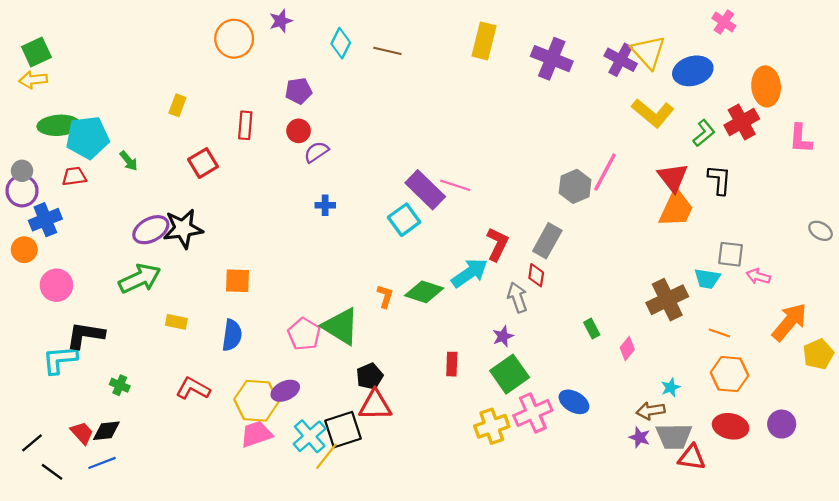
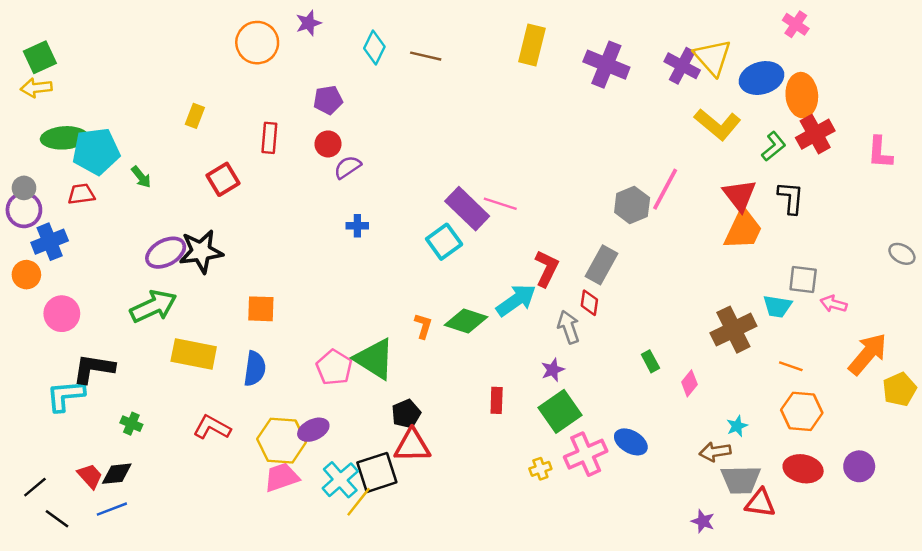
orange ellipse: (766, 86) -> (802, 95), moved
yellow rectangle: (176, 322) -> (194, 354), size x1.8
yellow cross: (492, 426) -> (540, 469), size x0.6
purple star: (639, 437) -> (703, 521), moved

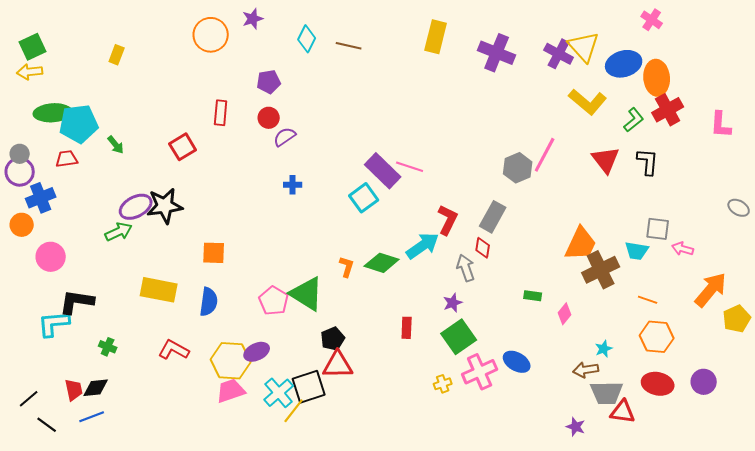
yellow rectangle: (195, 116) -> (117, 55), moved
orange trapezoid: (743, 229) -> (581, 244), moved
green arrow: (153, 306) -> (119, 232), moved, size x0.7
green rectangle: (650, 361) -> (533, 296), turned -54
red trapezoid: (90, 476) -> (74, 390), turned 30

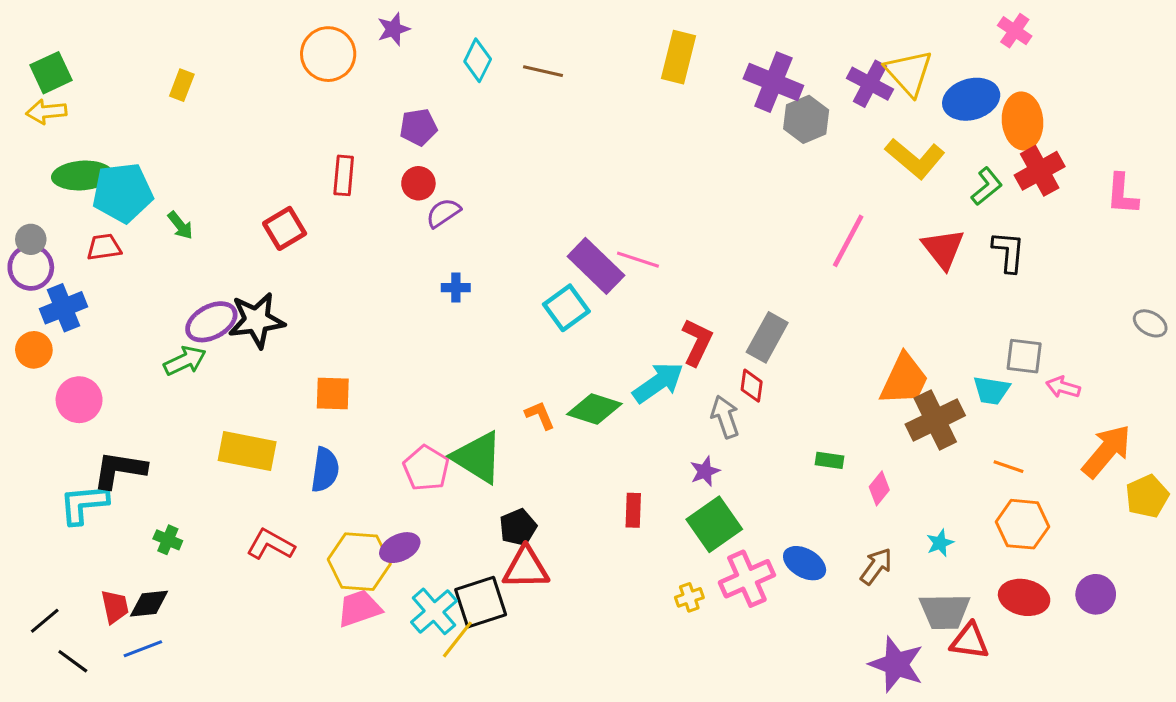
gray hexagon: (518, 168) -> (806, 119), moved
orange L-shape: (347, 267) -> (540, 415), turned -40
brown arrow: (586, 370) -> (876, 566), moved, turned 135
purple star: (576, 427) -> (896, 664), size x1.8

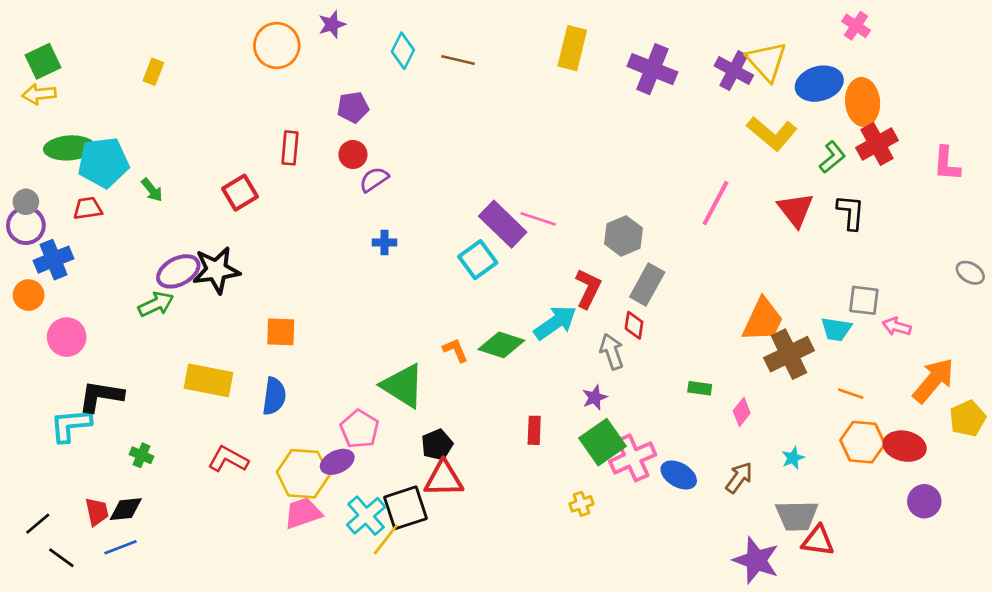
gray hexagon: (806, 119) -> (624, 236), moved
pink pentagon: (426, 468) -> (360, 429), moved
pink cross: (747, 579) -> (633, 458), moved
red ellipse: (1024, 597) -> (905, 446), moved

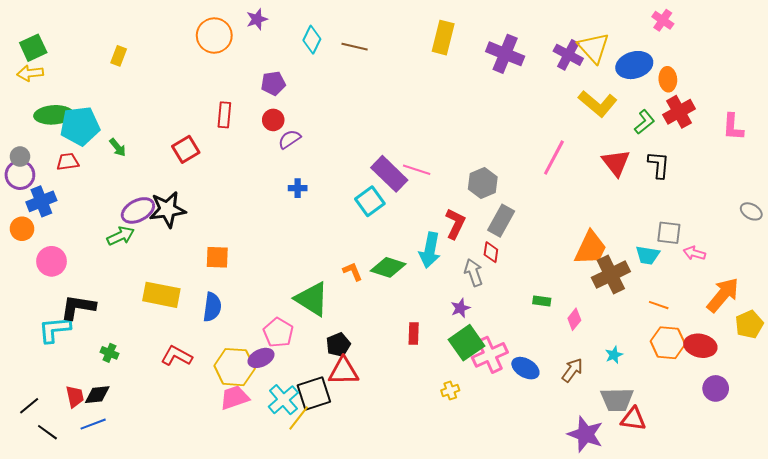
orange ellipse: (863, 102) -> (668, 79), size x0.7
cyan arrow: (555, 323) -> (430, 250), turned 136

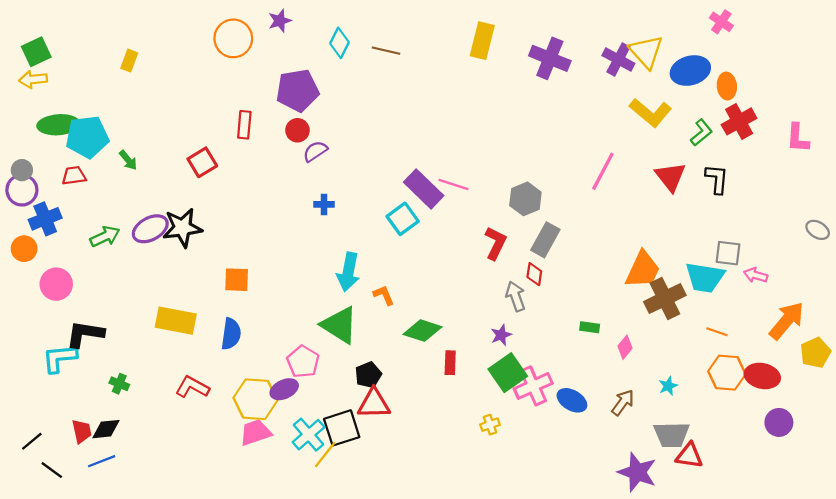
purple pentagon: (273, 83) -> (297, 90), size x1.6
green arrow: (121, 236) -> (105, 237), moved
cyan arrow: (430, 250) -> (348, 272), moved
cyan trapezoid: (648, 255) -> (705, 277), size x1.5
green diamond: (388, 267) -> (423, 331), moved

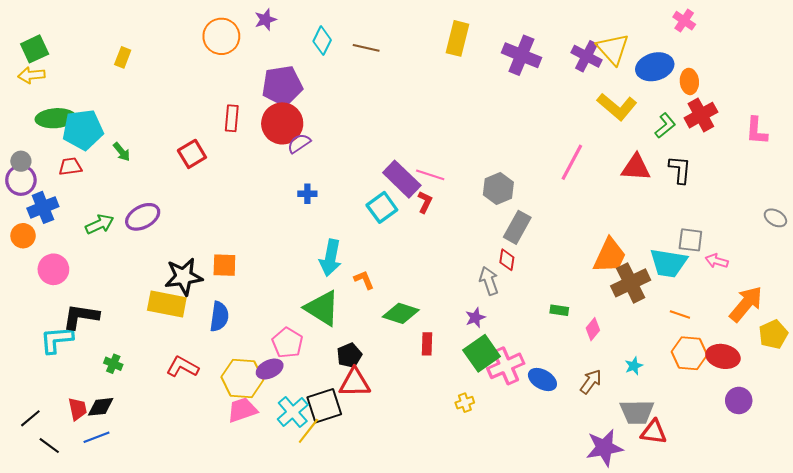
red circle: (297, 130) -> (282, 123), size x1.8
red triangle: (670, 177) -> (636, 168), turned -48
black star: (182, 228) -> (184, 277), moved
red L-shape: (496, 243) -> (425, 202), moved, size x0.7
purple star: (637, 472) -> (604, 448), turned -30

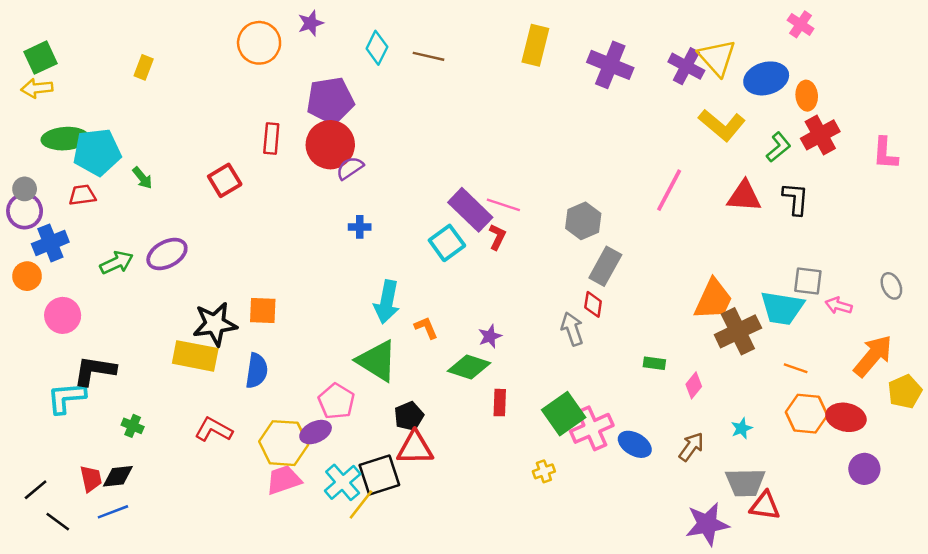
gray ellipse: (775, 218) -> (891, 286), moved, turned 35
purple star: (475, 318) -> (490, 336), moved

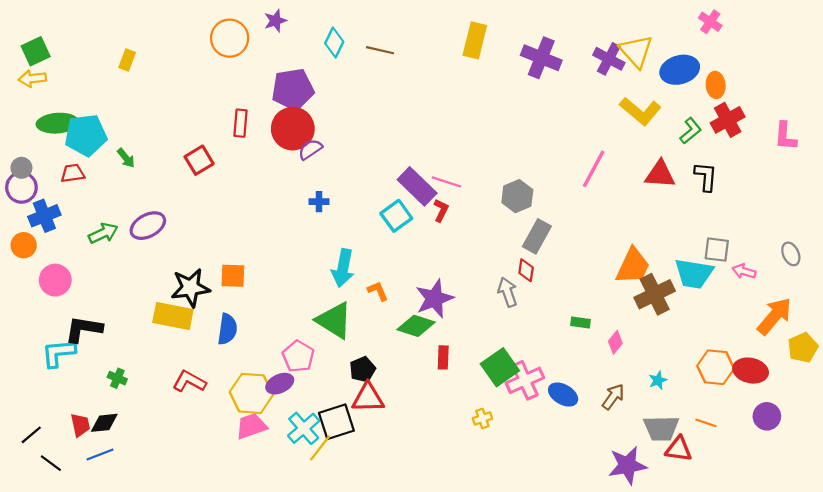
purple star: (490, 336) -> (434, 299), size x1.8
orange line: (796, 368) -> (706, 423), moved

